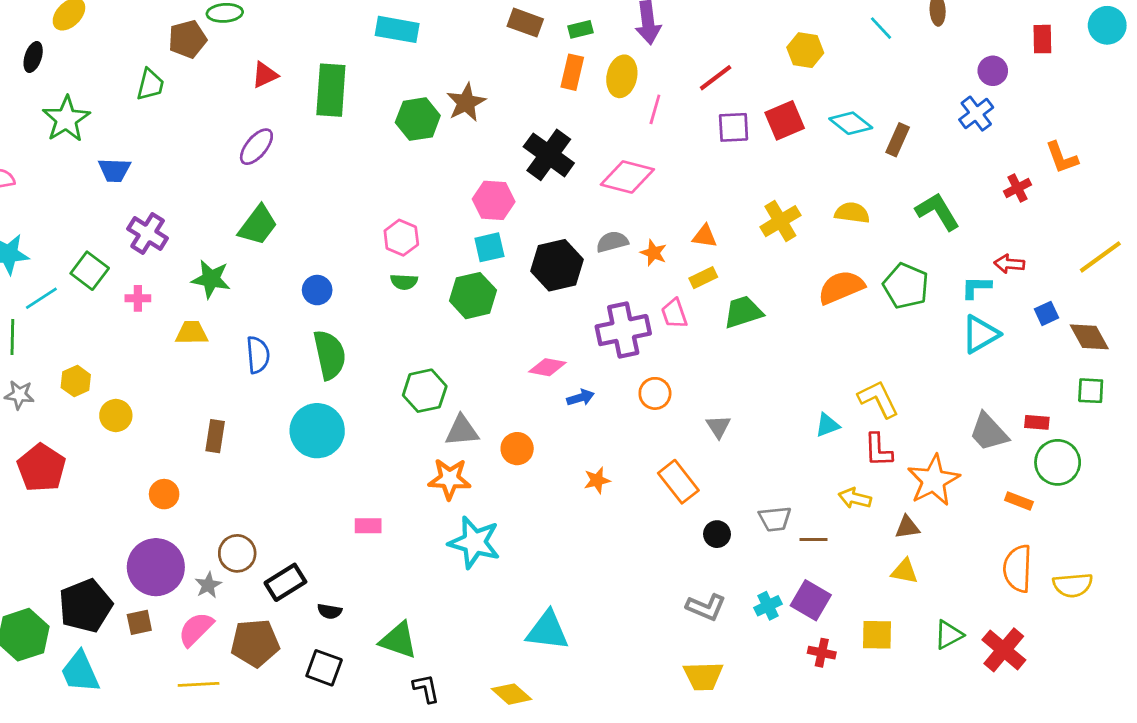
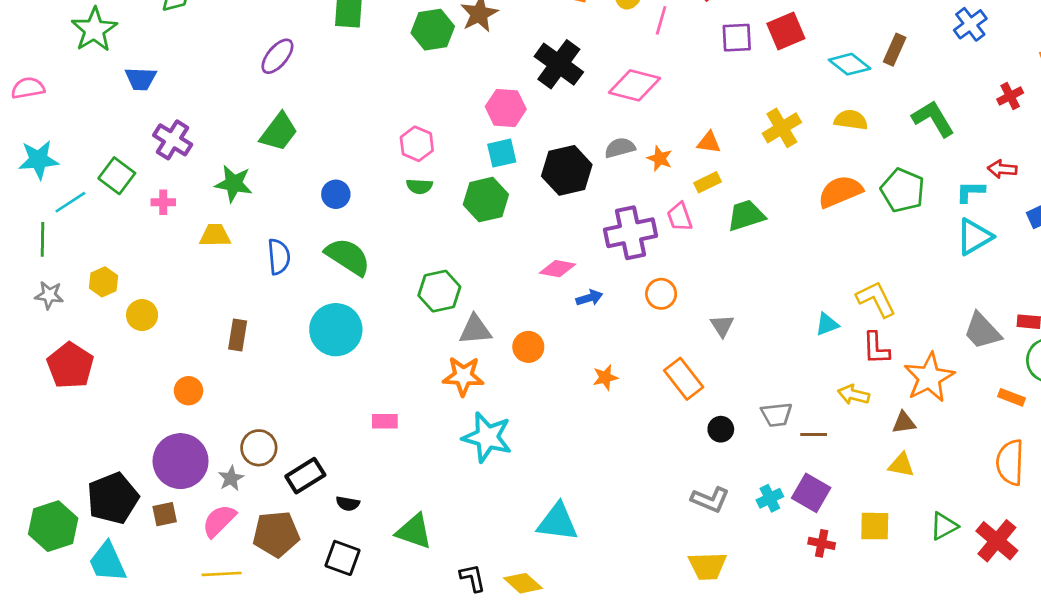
cyan diamond: (851, 123) -> (850, 64), moved
green semicircle: (330, 355) -> (348, 257), turned -45
black L-shape: (426, 688) -> (473, 578), moved

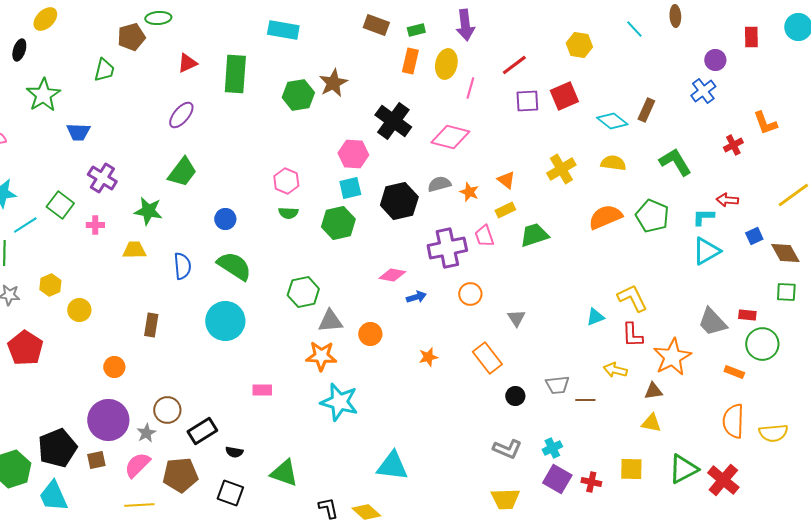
orange triangle: (709, 142) -> (506, 180), turned 30
purple square: (811, 493) -> (557, 479), moved
green triangle: (944, 526) -> (683, 469), size x1.4

